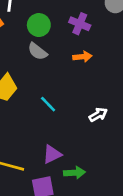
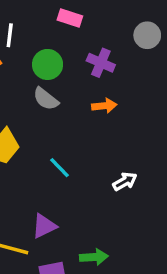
purple triangle: (52, 154) -> (44, 226), moved

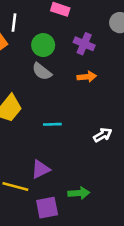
cyan line: (60, 168) -> (52, 124), turned -48

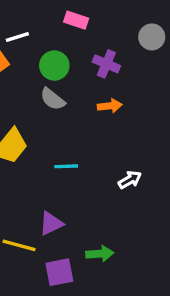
white line: (14, 23) -> (17, 37), turned 66

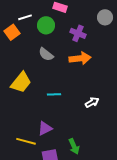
green circle: (54, 66) -> (46, 25), moved
orange arrow: (110, 106) -> (80, 58), size x1.5
green arrow: (100, 254) -> (74, 146), turned 70

